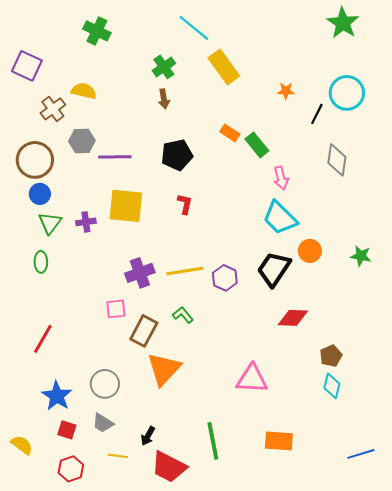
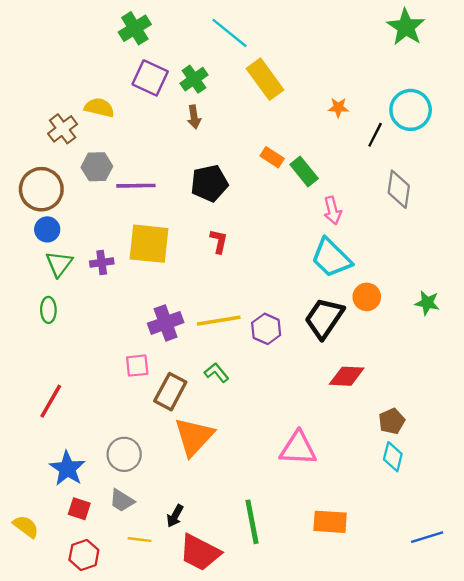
green cross: (97, 31) -> (135, 28), moved, turned 32
purple square: (27, 66) -> (150, 78), moved

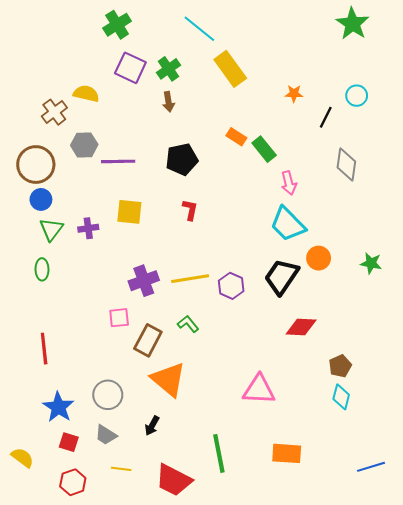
cyan circle: (411, 110) -> (357, 96), size x0.6
yellow square: (149, 244) -> (129, 212), size x0.7
red line: (51, 401) -> (44, 349), turned -36
orange triangle: (194, 437) -> (168, 379), turned -33
black arrow: (175, 516) -> (152, 426), moved

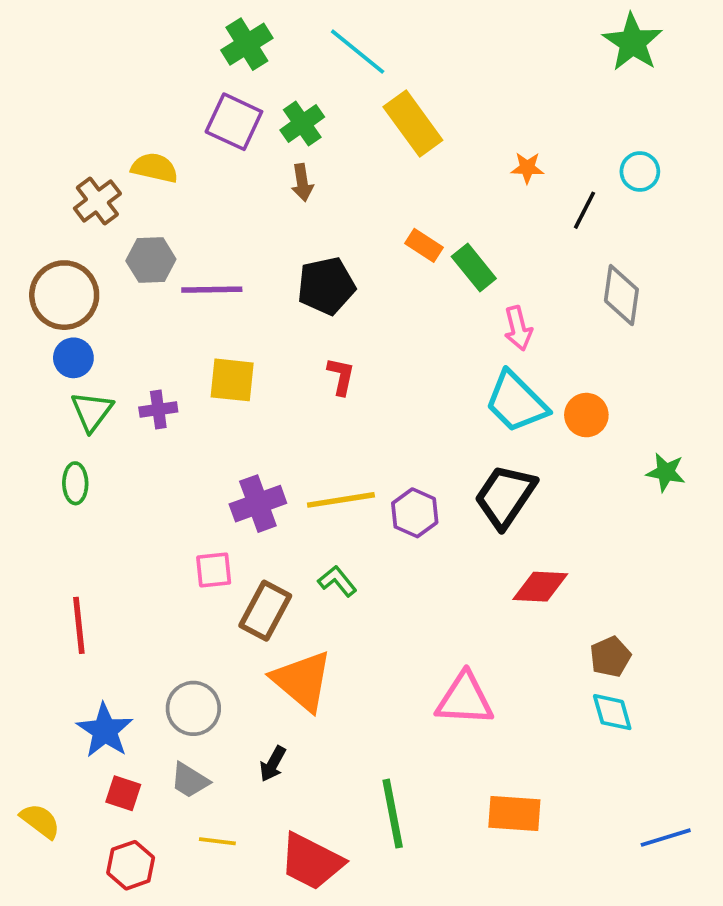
green cross: (117, 25) -> (247, 44), moved
orange circle: (319, 258) -> (586, 415), moved
cyan diamond: (341, 397) -> (612, 712), turned -30

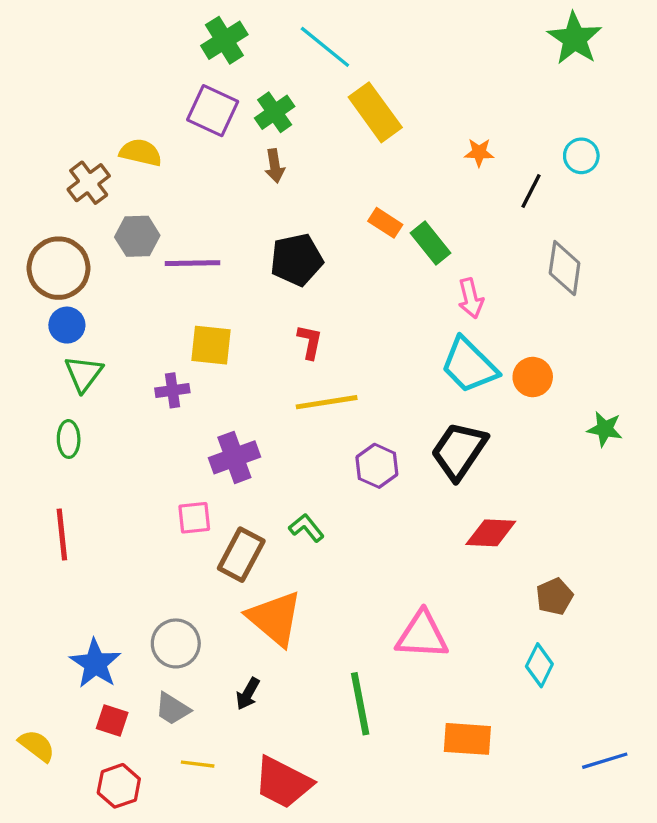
purple cross: (158, 409) -> (172, 390), moved
yellow line: (341, 500) -> (327, 402), moved
red line: (79, 625) -> (62, 535), moved
cyan diamond: (612, 712) -> (539, 665), moved, turned 42
green line: (393, 814) -> (360, 704), moved

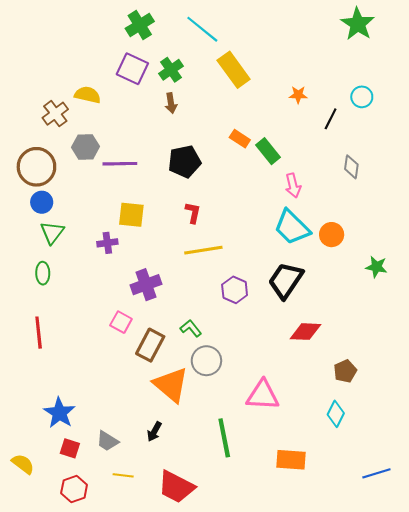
gray diamond: (565, 268) -> (351, 167), size x0.7
pink square: (194, 518) -> (121, 322), turned 35
gray circle: (176, 643) -> (206, 361), moved

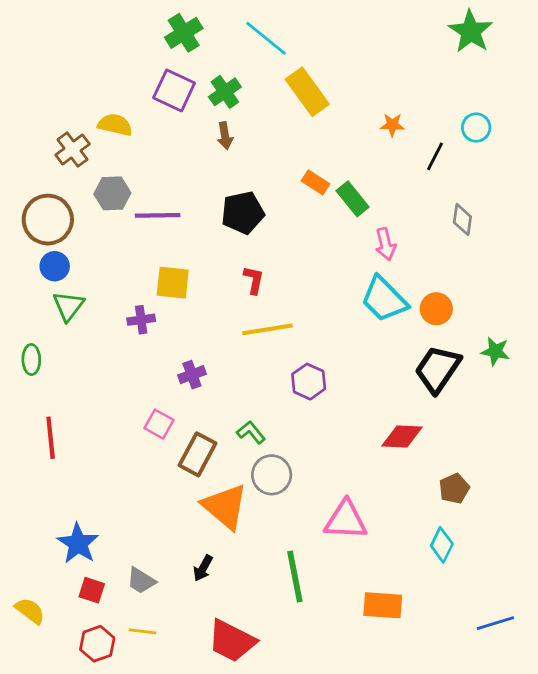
green ellipse: (43, 273) -> (31, 360), moved
black trapezoid: (286, 280) -> (438, 369), moved
purple cross: (146, 285) -> (192, 375), size x0.7
yellow line: (123, 475) -> (143, 631), moved

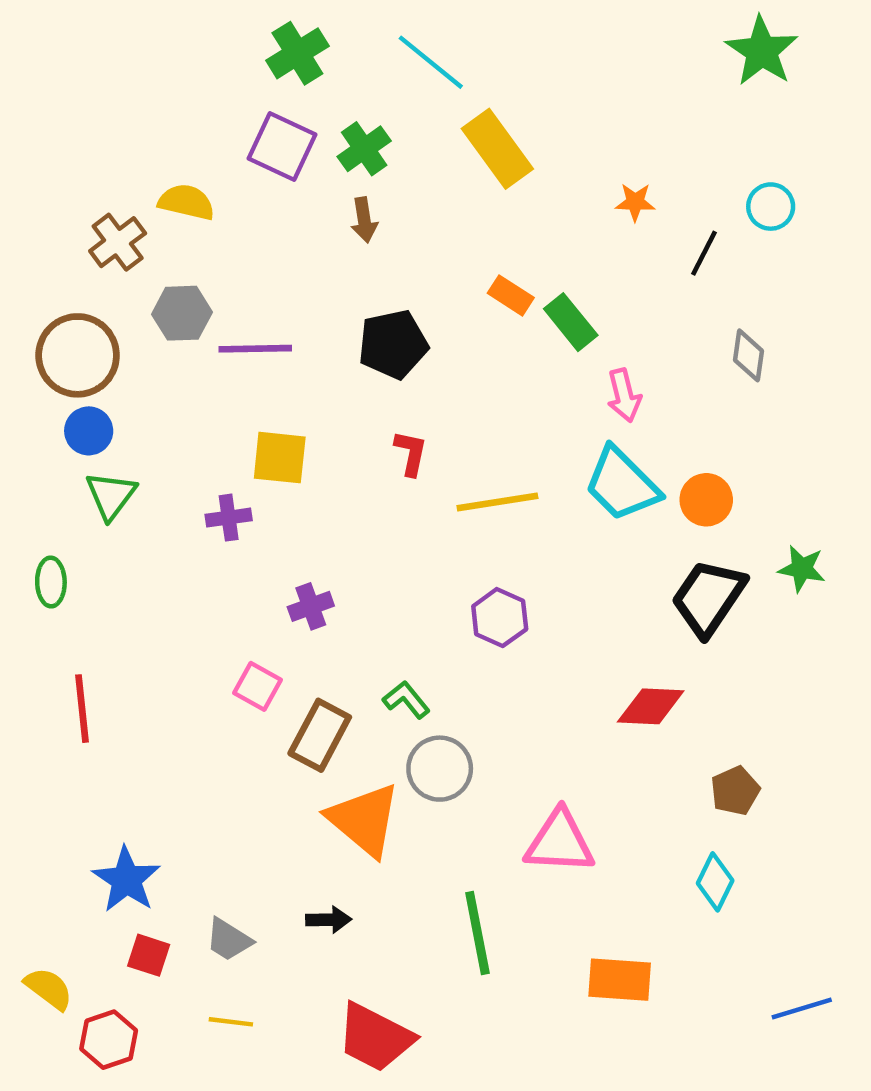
yellow line: (267, 329) -> (497, 502), moved
black arrow: (203, 568) -> (329, 920), turned -120
red hexagon: (97, 644) -> (109, 1040), moved

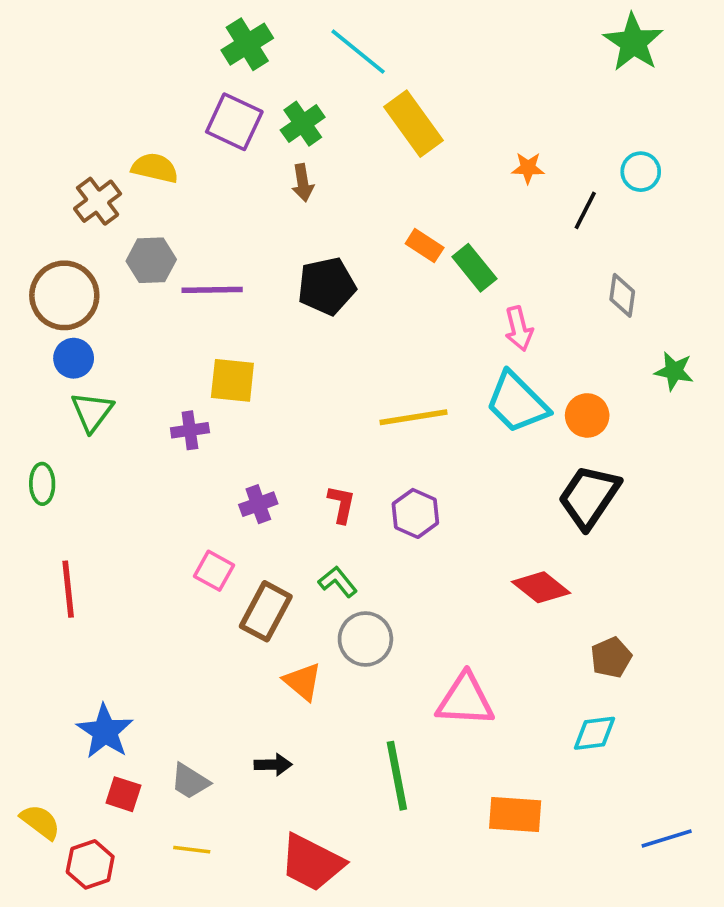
red L-shape: (411, 453) -> (341, 504), moved
green star: (802, 569) -> (674, 371), moved
red diamond: (651, 706) -> (541, 587), turned 36
orange triangle: (364, 820) -> (303, 682), size x0.6
cyan diamond: (715, 882) -> (595, 733), turned 57

